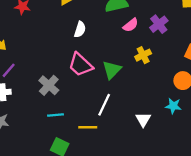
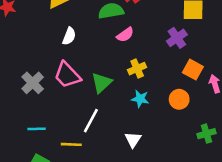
purple cross: (159, 24) -> (177, 38), moved
gray cross: (49, 85) -> (33, 83), moved
cyan star: (173, 106) -> (140, 99), moved

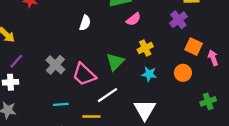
pink trapezoid: (67, 75) -> (84, 74), moved
white line: (91, 121) -> (107, 95), turned 30
white triangle: (133, 140) -> (145, 110), size x1.5

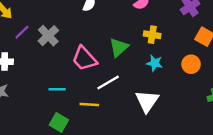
yellow cross: (145, 48) -> (152, 35), turned 32
purple line: (16, 61) -> (22, 32), moved
gray cross: (55, 65) -> (48, 36), moved

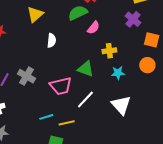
green triangle: (119, 47) -> (86, 69), turned -42
pink trapezoid: (84, 59) -> (61, 86), turned -45
yellow line: (89, 105) -> (67, 123), moved

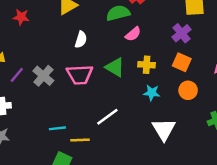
orange square: (152, 40) -> (182, 62), moved
green triangle: (86, 69) -> (115, 67), moved
pink trapezoid: (61, 86) -> (80, 75), moved
white triangle: (121, 105) -> (164, 129), moved

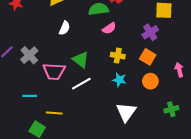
green triangle: (115, 67) -> (81, 60), moved
pink trapezoid: (80, 75) -> (54, 71), moved
white line: (107, 117) -> (81, 84), moved
cyan line: (57, 128) -> (30, 96), moved

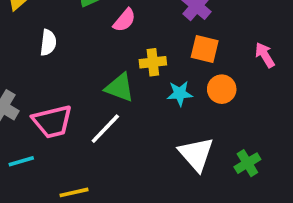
green triangle: (81, 60) -> (120, 88), moved
cyan star: (119, 80) -> (180, 93), moved
cyan line: (30, 96) -> (21, 161), moved
green cross: (171, 109) -> (247, 163), moved

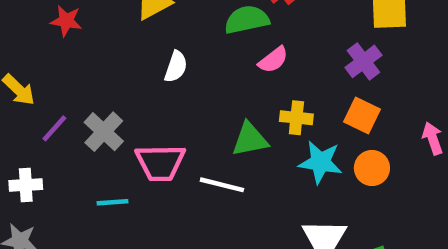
green triangle: (120, 88) -> (250, 139), turned -44
cyan star: (180, 93) -> (320, 162), size x1.4
white line: (105, 129) -> (222, 185), turned 48

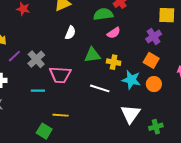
yellow cross: (296, 118) -> (114, 62), moved
green triangle: (250, 139) -> (92, 55), moved
white line: (222, 185) -> (100, 88), moved

